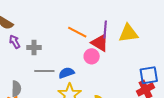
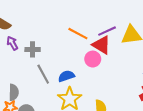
purple line: (105, 30) -> (107, 31), turned 60
gray line: (44, 71) -> (43, 74), turned 60

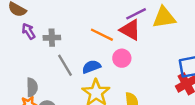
orange line: (78, 34) -> (102, 35), moved
pink circle: (93, 59) -> (122, 58), moved

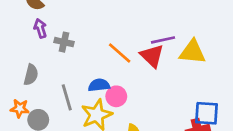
pink circle: (122, 58) -> (116, 96), moved
gray line: (65, 65) -> (67, 97), moved
gray semicircle: (32, 87) -> (31, 75), moved

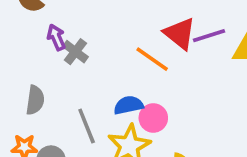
purple arrow: (40, 28) -> (56, 37), moved
gray cross: (64, 42) -> (75, 52), turned 30
red triangle: (152, 56) -> (180, 34), moved

